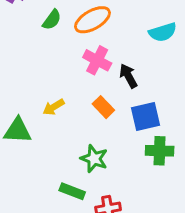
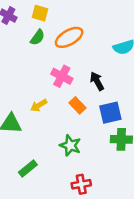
pink cross: (97, 60) -> (62, 76), moved
green rectangle: (72, 191) -> (28, 169), moved, turned -60

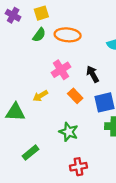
yellow square: (40, 13) -> (41, 13), turned -32
orange ellipse: (69, 37) -> (68, 35), turned 35
pink cross: (62, 76) -> (61, 70), turned 30

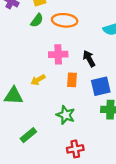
pink cross: (61, 70) -> (58, 54), turned 30
orange rectangle: (75, 96) -> (72, 80), turned 48

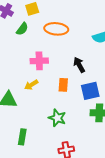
green semicircle: (37, 20) -> (22, 29), moved
pink cross: (58, 54) -> (39, 61), moved
green rectangle: (28, 135) -> (22, 137), turned -42

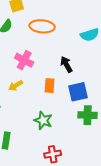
pink cross: (39, 61) -> (24, 60), turned 30

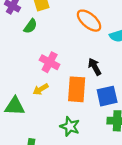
orange ellipse: (42, 26) -> (89, 21), moved, turned 35
orange rectangle: (49, 86) -> (77, 89), size x1.6

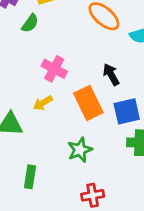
orange rectangle: (77, 89) -> (88, 103), turned -30
green star: (70, 126) -> (80, 150), turned 30

